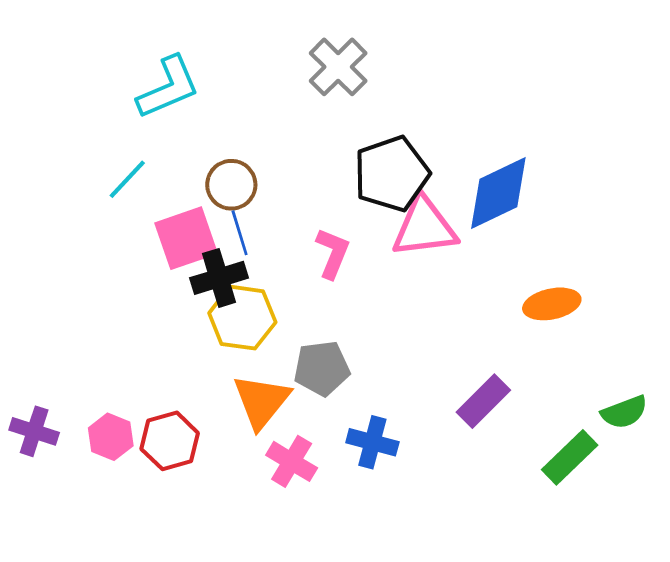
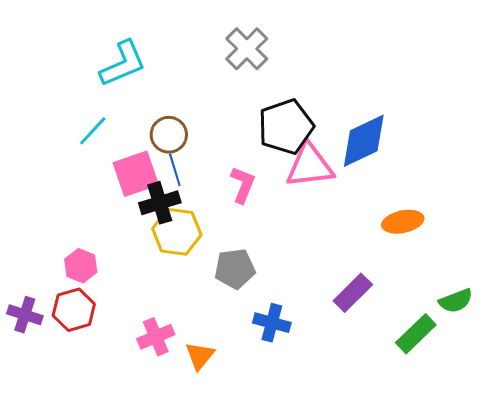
orange triangle: (261, 401) -> (200, 356), moved, size x0.7
pink hexagon: (111, 437) -> (81, 266), moved
red hexagon: (170, 441) -> (74, 310), moved
pink cross: (292, 461) -> (156, 337), moved, turned 36

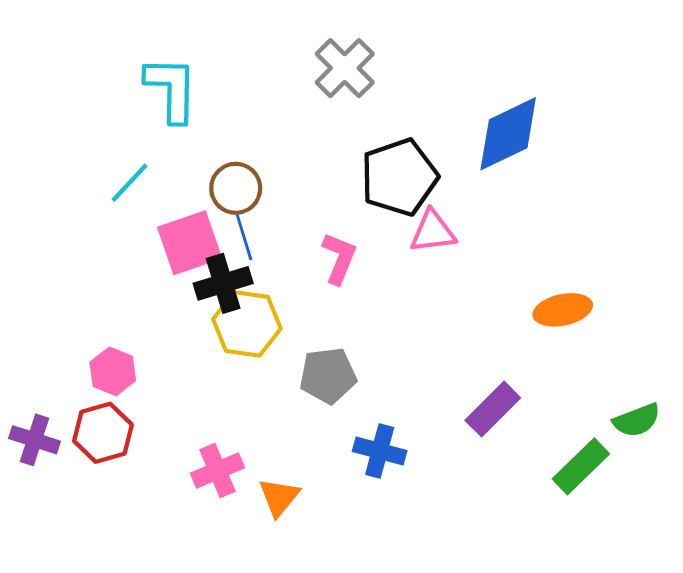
cyan L-shape: (123, 64) -> (171, 89), turned -66
blue diamond: (364, 141) -> (508, 134), moved
pink triangle: (310, 166) -> (433, 232), size x0.7

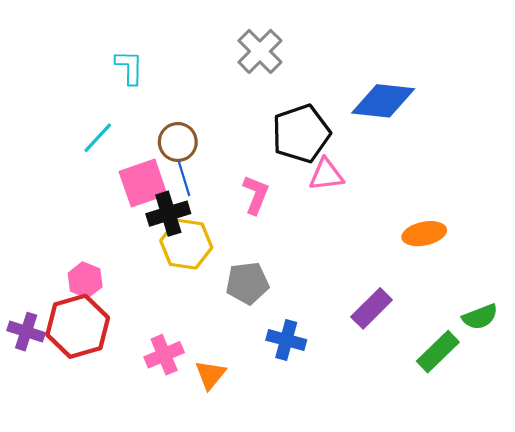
cyan L-shape: (171, 89) -> (129, 67), size x0.7
blue diamond: (508, 134) -> (383, 101), turned 32
red hexagon: (103, 433) -> (78, 326), size x1.4

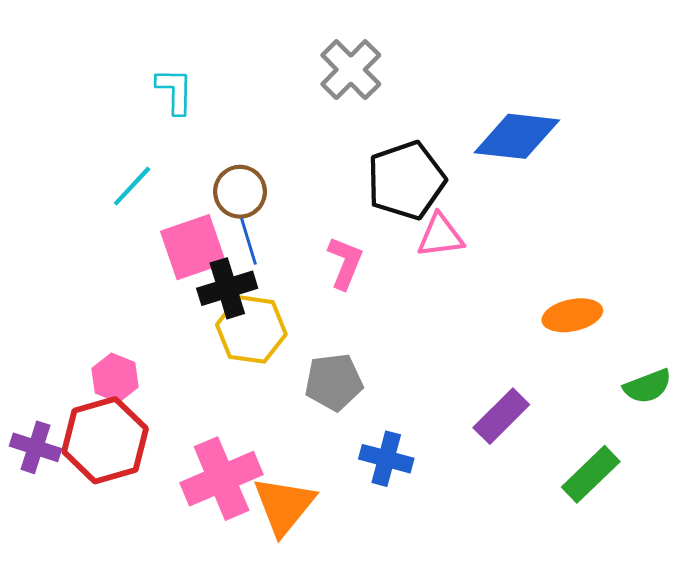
green semicircle: (480, 317) -> (648, 386), moved
pink cross: (164, 355) -> (222, 479), size x1.5
orange triangle: (210, 375) -> (284, 506), size x1.5

